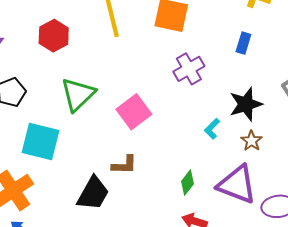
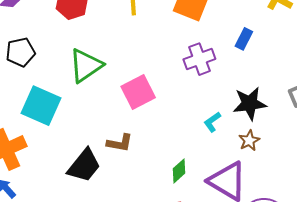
blue rectangle: (243, 43) -> (244, 39), moved

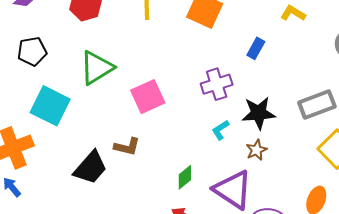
purple cross: (199, 59) -> (217, 84), moved

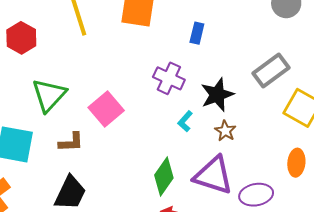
purple cross: (217, 84) -> (169, 78), turned -32
brown L-shape: (127, 147) -> (71, 142), moved
green diamond: (185, 177) -> (164, 176), size x1.5

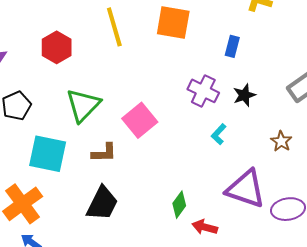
black star: (217, 95) -> (244, 95), moved, size x0.7
brown star: (225, 131) -> (281, 141), moved
green diamond: (164, 176) -> (179, 205), moved, size x0.7

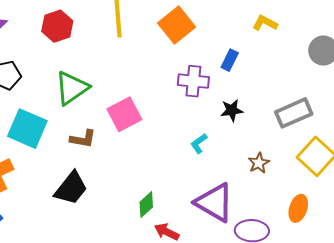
orange square: (173, 23) -> (177, 25), turned 30
purple cross: (203, 91) -> (193, 81), moved, turned -32

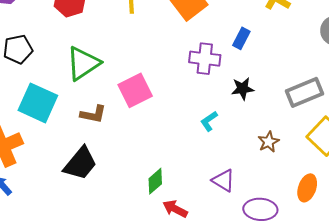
purple triangle: (214, 202) -> (223, 180), size x0.6

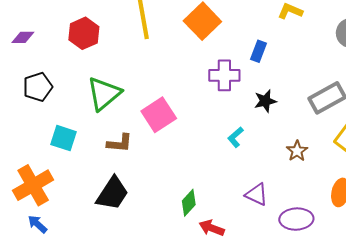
cyan square: (38, 103) -> (63, 138), size x0.7

